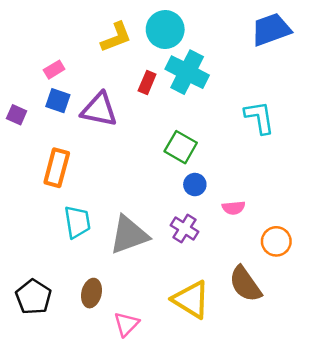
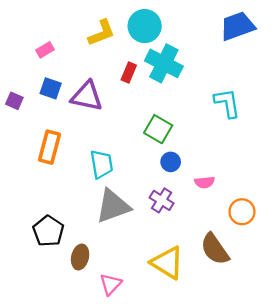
pink rectangle: (54, 70) -> (45, 50), moved
cyan trapezoid: (77, 222) -> (102, 164), moved
black pentagon: (33, 297) -> (48, 231), moved

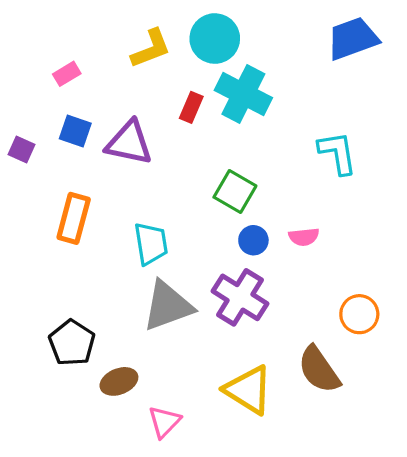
pink semicircle: (205, 182) -> (304, 237), moved
purple cross: (162, 200) -> (240, 297), size x1.5
brown ellipse: (80, 257) -> (119, 381), turned 55

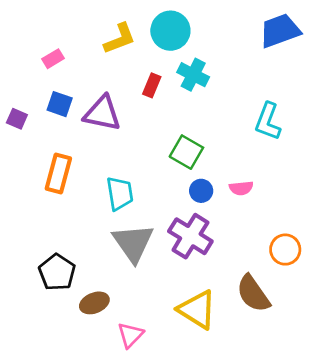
cyan cross: (243, 94) -> (193, 75), size x0.7
cyan L-shape: (337, 153) -> (268, 121), turned -150
gray triangle: (168, 306) -> (133, 243), turned -45

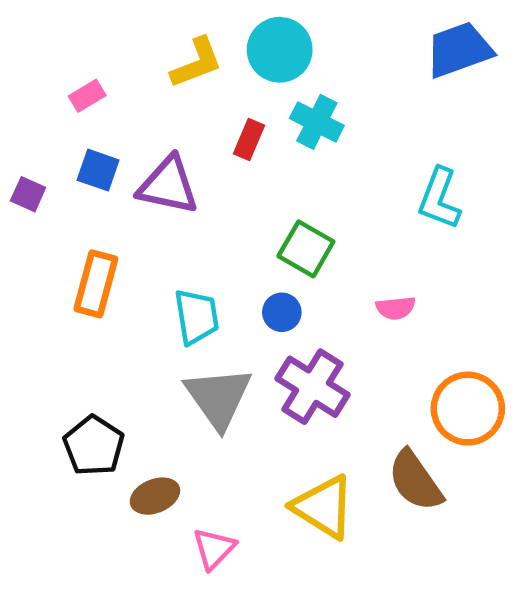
blue circle: (201, 191) -> (282, 312), moved
orange circle: (285, 250) -> (468, 409), size x1.4

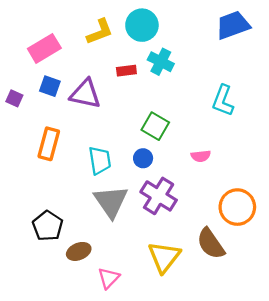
pink rectangle: (87, 96) -> (44, 48), size x1.8
red rectangle: (249, 139) -> (126, 71), turned 60
yellow triangle: (323, 507) -> (164, 257), turned 36

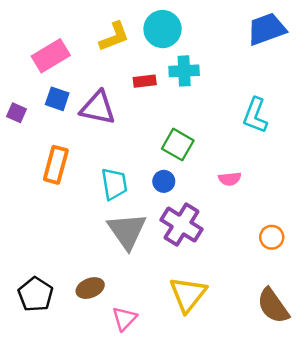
cyan cross: (161, 62) -> (184, 71), turned -30
orange circle: (237, 207) -> (272, 237), size x0.6
black pentagon: (48, 226) -> (36, 294), moved
brown semicircle: (211, 244) -> (273, 306), moved

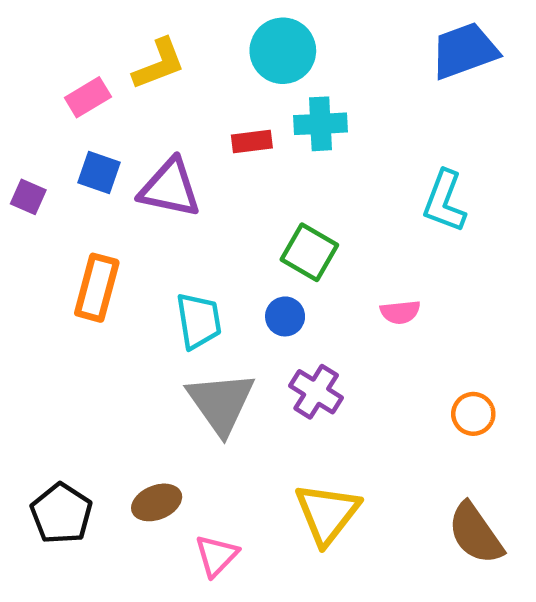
yellow L-shape: (114, 37) -> (159, 64), moved
pink rectangle: (51, 56) -> (88, 97), size x0.7
purple cross: (182, 225) -> (316, 392), size x0.7

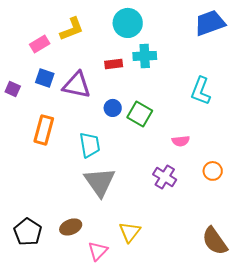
blue circle: (285, 316) -> (113, 108), moved
purple cross: (316, 392) -> (165, 177), moved
orange circle: (473, 414) -> (213, 171), moved
yellow triangle: (327, 514) -> (130, 232), moved, size x0.7

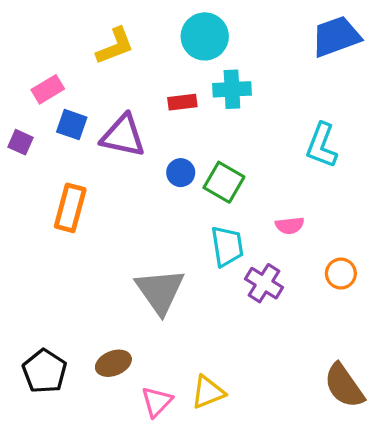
pink rectangle: (40, 44) -> (48, 89), moved
cyan trapezoid: (90, 145) -> (227, 246), moved
yellow triangle: (130, 232) -> (208, 392), moved, turned 30

